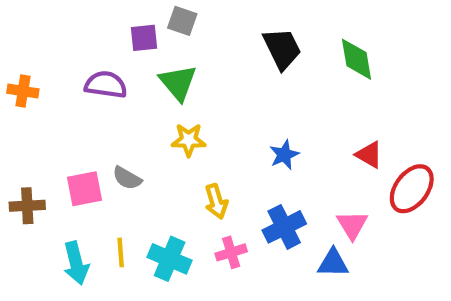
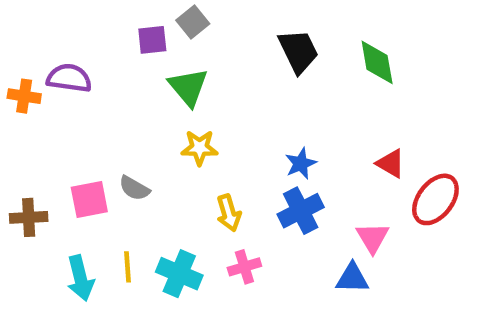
gray square: (182, 21) -> (193, 22), turned 32
purple semicircle: (106, 85) -> (69, 78), moved
blue cross: (284, 227) -> (301, 211), moved

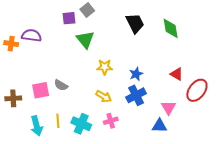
yellow star: (199, 148) -> (105, 67), moved
yellow arrow: (229, 213) -> (104, 96), turned -42

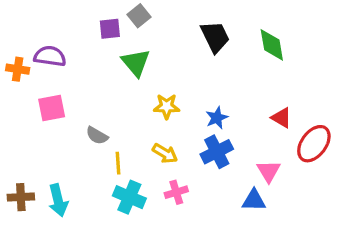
pink square: (41, 90) -> (52, 108), moved
brown cross: (13, 98) -> (21, 197), moved
yellow line: (58, 121) -> (118, 163), moved

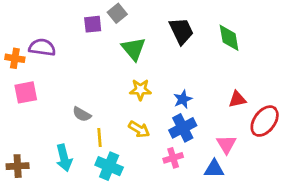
green triangle: (136, 63) -> (134, 49), moved
pink square: (52, 108) -> (26, 92), moved
red triangle: (282, 118) -> (237, 99), turned -42
pink cross: (176, 192) -> (173, 158), moved
cyan arrow: (58, 200) -> (64, 158), moved

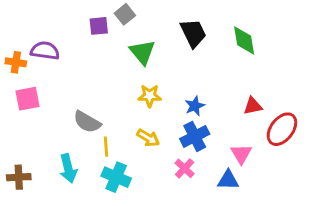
gray semicircle: (82, 114) -> (87, 122), size x1.4
pink cross: (173, 158) -> (185, 168), turned -30

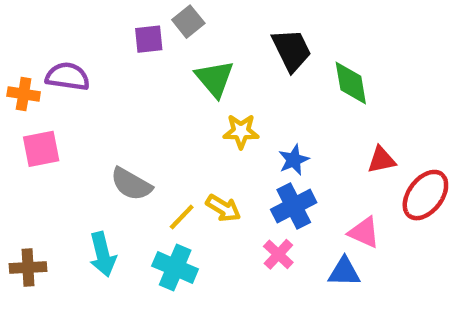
green diamond: (244, 40) -> (351, 83), moved
yellow star: (150, 96) -> (241, 131), moved
yellow line: (106, 147) -> (182, 217), moved, turned 48
pink triangle: (241, 154) -> (364, 232), turned -35

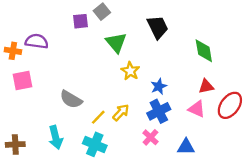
green diamond: (351, 83) -> (204, 51), moved
yellow star: (241, 131) -> (130, 71), turned 30
yellow arrow: (223, 208) -> (121, 112), turned -78
pink triangle: (364, 232) -> (197, 109), moved

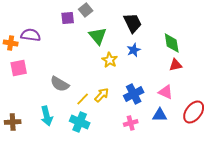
blue star: (159, 86) -> (134, 50), moved
red triangle: (206, 86) -> (176, 65), moved
red ellipse: (230, 105) -> (194, 112), moved
pink cross: (150, 137) -> (131, 123), moved, turned 32
blue triangle: (186, 147) -> (160, 115), moved

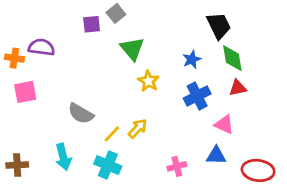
black trapezoid: (133, 23) -> (219, 26), moved
blue star: (134, 50) -> (192, 59), moved
blue cross: (134, 94) -> (197, 96), moved
red ellipse: (194, 112) -> (258, 170), moved, turned 60

